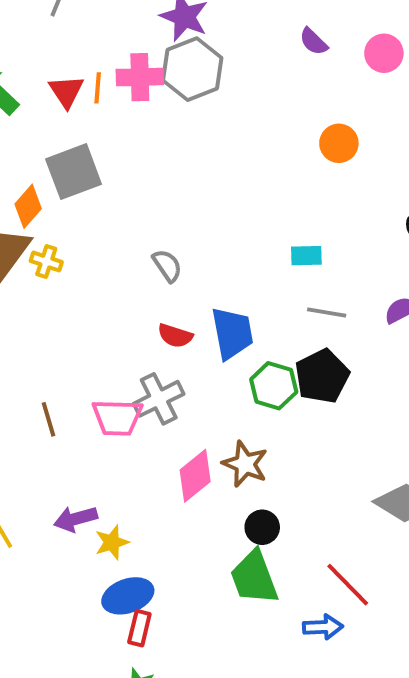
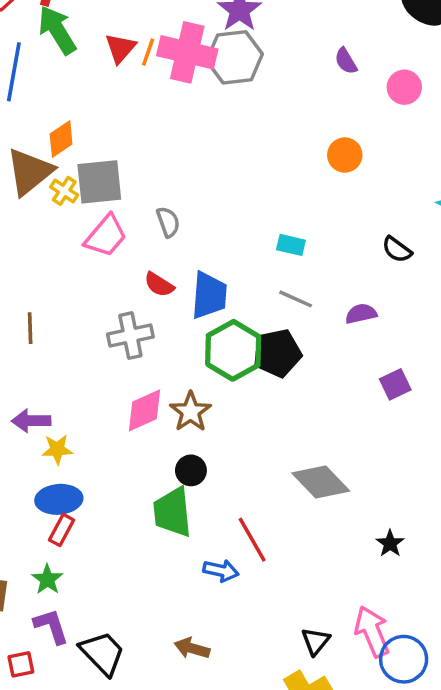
pink cross: (140, 77) -> (187, 52), size x1.4
gray square: (74, 172) -> (99, 182), moved
green hexagon: (274, 386) -> (233, 350), size x1.4
pink trapezoid: (117, 417) -> (106, 236), moved, turned -66

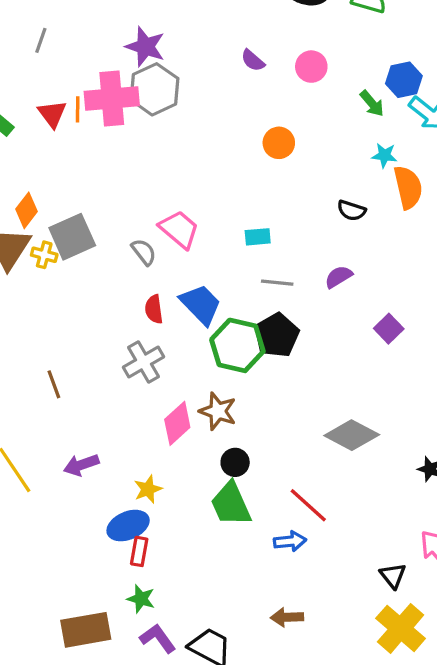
pink trapezoid: (106, 236) -> (179, 229), moved, turned -72
red semicircle: (159, 285) -> (154, 309), turned 68
blue trapezoid: (209, 295) -> (201, 304), turned -30
yellow star: (57, 449) -> (148, 489), moved

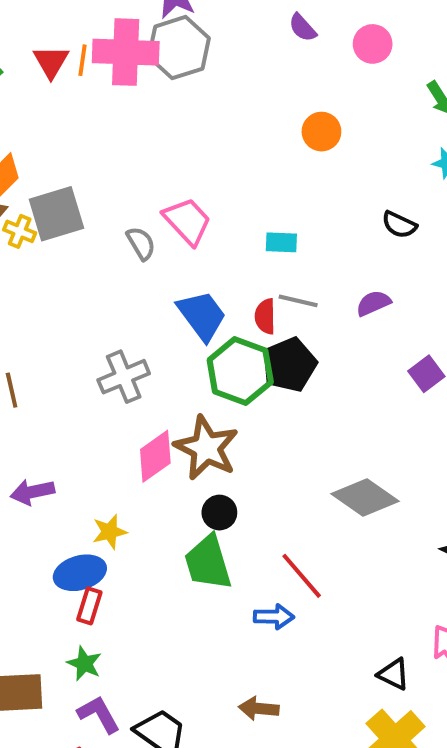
red semicircle: (154, 309) -> (265, 316), moved
brown star: (218, 411) -> (206, 448), size x1.4
black triangle: (393, 576) -> (394, 674), turned -32

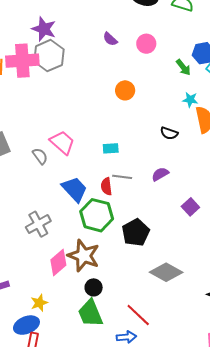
black pentagon: (289, 365) -> (136, 232), moved

